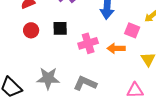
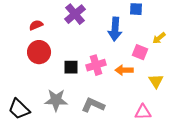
black square: (60, 28) -> (71, 67), moved
red circle: (31, 30) -> (39, 52), size x1.5

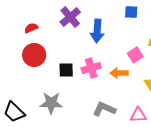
blue arrow: (115, 29) -> (97, 31), moved
pink square: (140, 52) -> (135, 55), turned 35
gray L-shape: (93, 105) -> (104, 109), moved

